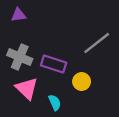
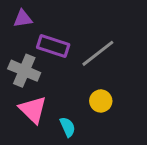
gray line: (97, 43) -> (98, 53), moved
purple rectangle: (54, 64) -> (53, 46), moved

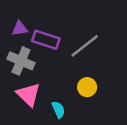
purple triangle: (23, 19) -> (20, 28), moved

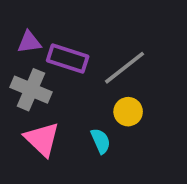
yellow circle: (87, 87) -> (128, 112), moved
cyan semicircle: (58, 110) -> (101, 141), moved

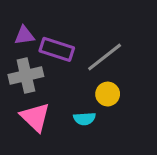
gray cross: (31, 90) -> (26, 76), turned -36
cyan semicircle: (101, 141) -> (84, 119), turned 110

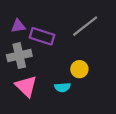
gray line: (105, 57) -> (85, 26), moved

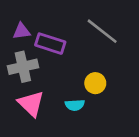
gray line: (85, 26) -> (102, 31), turned 76

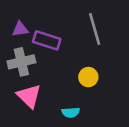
gray line: (102, 31) -> (95, 29), turned 36
cyan semicircle: (75, 105) -> (71, 112), moved

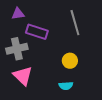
purple triangle: (20, 29) -> (18, 14), moved
cyan semicircle: (71, 112) -> (66, 86), moved

